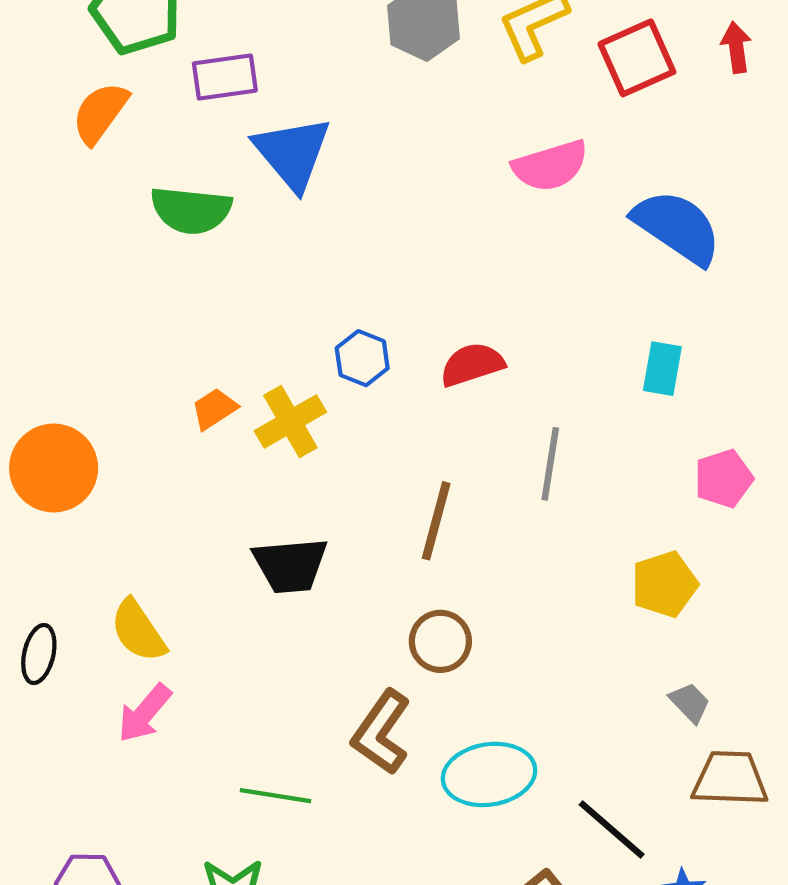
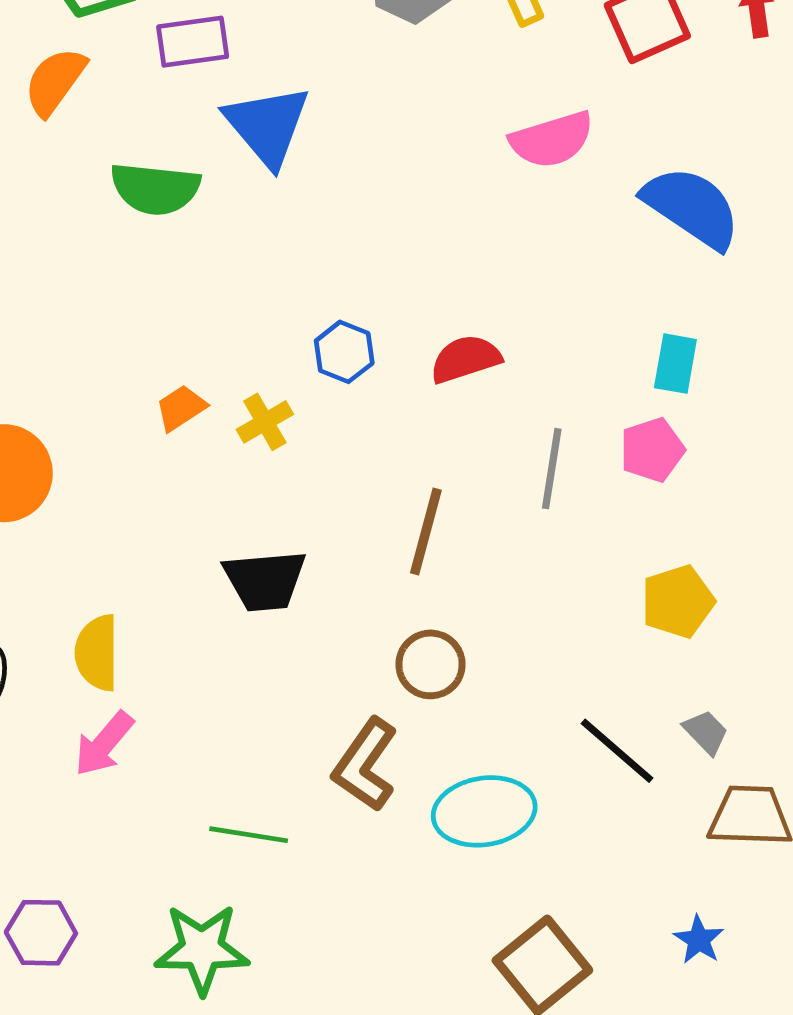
yellow cross: (290, 422) -> (265, 422), size x0.7
pink pentagon: (724, 479) -> (652, 450), moved
yellow semicircle: (138, 631) -> (97, 653), turned 34
black line: (612, 829) -> (617, 751), moved

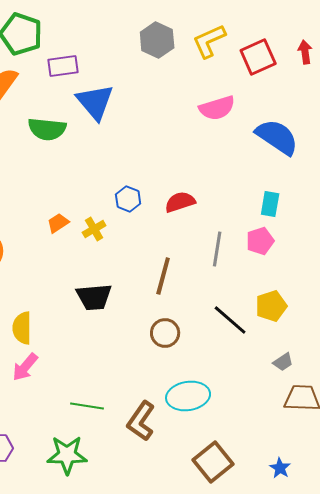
gray trapezoid: (706, 732) -> (283, 362), turned 100
black line: (617, 751) -> (230, 320), moved
brown L-shape: (365, 765) -> (141, 421), moved
blue star: (699, 940) -> (280, 468), moved

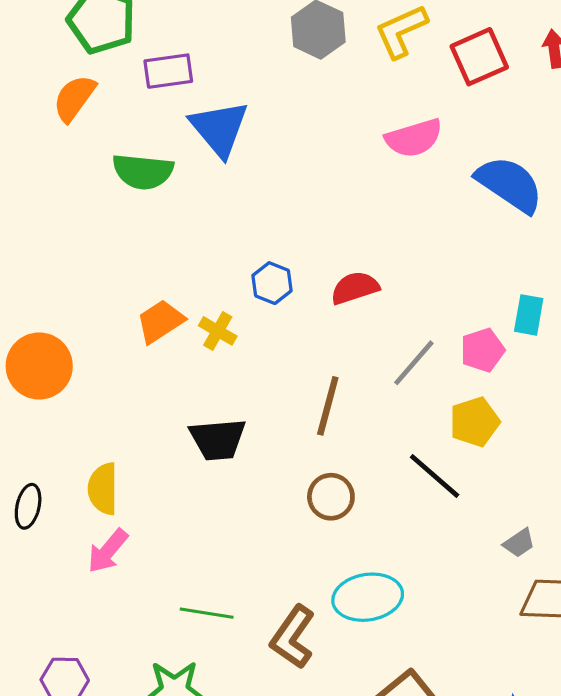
cyan rectangle: (270, 204) -> (529, 315), moved
orange trapezoid: (58, 223) -> (160, 321), size x1.4
yellow cross: (94, 229) -> (218, 331), turned -30
gray line: (217, 249) -> (414, 363), turned 32
yellow pentagon: (271, 306) -> (474, 422), moved

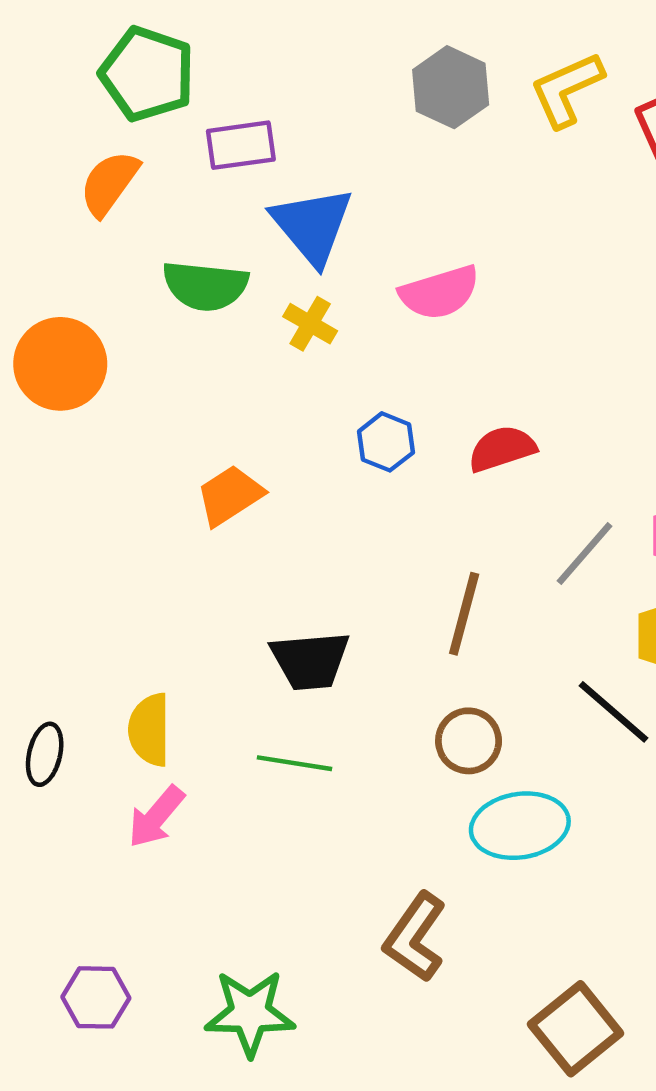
pink semicircle: (414, 138) -> (440, 292), moved
yellow cross: (218, 331) -> (310, 324), moved
orange circle: (39, 366) -> (60, 364), moved
cyan ellipse: (368, 597) -> (520, 826), moved
green line: (207, 613) -> (294, 763), moved

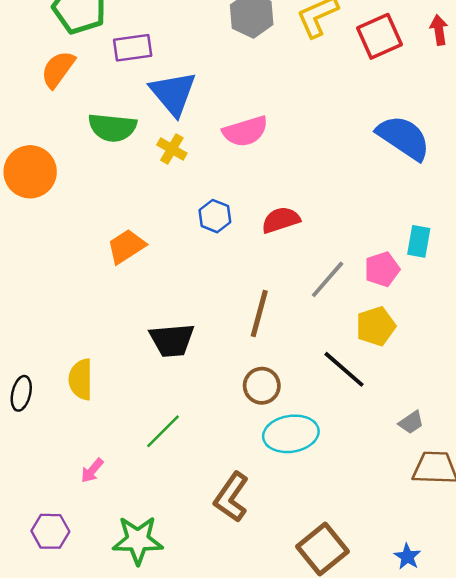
green line: (294, 763) -> (163, 431), moved, turned -54
pink arrow: (156, 817) -> (92, 471), moved, size x0.7

